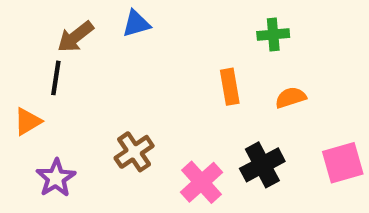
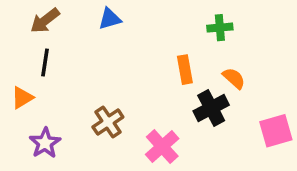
brown arrow: (75, 37) -> (45, 21), moved
orange semicircle: (291, 98) -> (234, 78), turned 60
black cross: (262, 165) -> (211, 108), moved

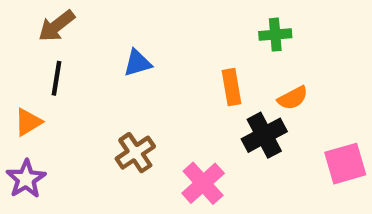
blue triangle: (110, 19) -> (137, 63), moved
orange semicircle: (234, 78) -> (293, 98), turned 110
purple star: (45, 143) -> (26, 179), moved

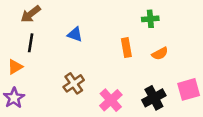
blue triangle: (137, 63) -> (75, 34), turned 35
black cross: (264, 135) -> (154, 98), moved

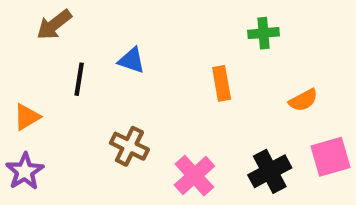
black line: (31, 43) -> (79, 79), moved
orange semicircle: (160, 54) -> (303, 100), moved
brown cross: (74, 83) -> (129, 146), turned -30

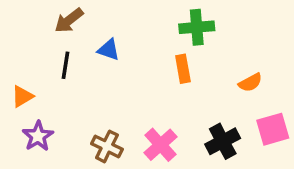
brown arrow: (54, 25) -> (69, 20), moved
green cross: (263, 33) -> (197, 27), moved, size x1.4
brown cross: (129, 146) -> (107, 146), moved
purple star: (25, 171) -> (38, 136), moved

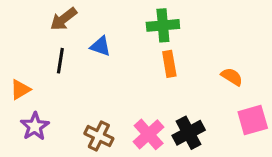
green cross: (197, 27) -> (163, 25), moved
orange semicircle: (250, 83) -> (232, 77), turned -120
black cross: (223, 141) -> (189, 133), moved

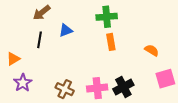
blue triangle: (100, 46) -> (66, 30), turned -40
pink cross: (149, 134) -> (97, 88), turned 36

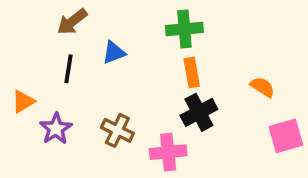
purple star: (23, 83) -> (56, 129), moved
black cross: (123, 87) -> (199, 112), moved
brown cross: (65, 89) -> (117, 130), moved

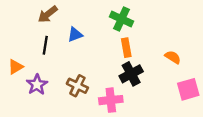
green cross: (184, 29) -> (122, 19), turned 30

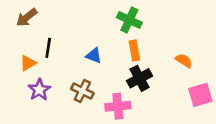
brown arrow: (48, 14) -> (27, 17), moved
blue triangle: (75, 35) -> (94, 55), moved, turned 42
orange triangle: (15, 67) -> (28, 63), moved

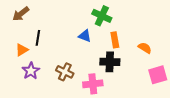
orange rectangle: (134, 50) -> (115, 40), moved
blue triangle: (94, 55) -> (85, 36), moved
black cross: (139, 78) -> (110, 62), turned 30

